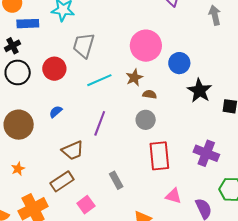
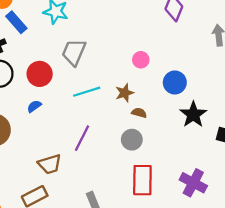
blue rectangle: (28, 24) -> (16, 22), turned 45
pink circle: (146, 46) -> (141, 60), size x0.5
blue semicircle: (56, 112) -> (34, 106), moved

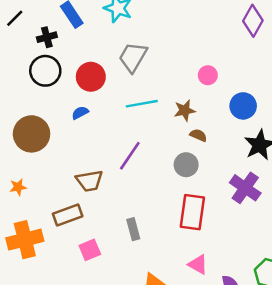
purple cross: (193, 183) -> (245, 188), moved

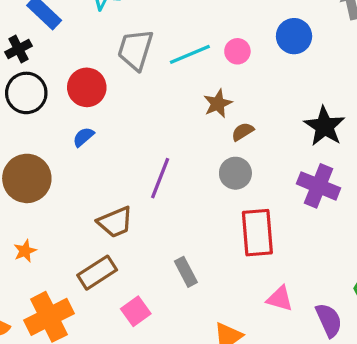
cyan line: (142, 104) -> (190, 54), moved
blue circle: (243, 106) -> (294, 36), moved
brown semicircle: (198, 135) -> (243, 132), turned -42

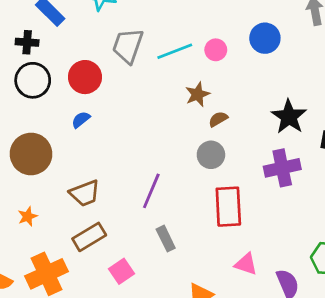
black cross: (18, 49) -> (27, 42), turned 30
purple line: (160, 178) -> (151, 191), moved
purple cross: (319, 186) -> (282, 168), turned -36
brown trapezoid: (115, 222) -> (85, 193), moved

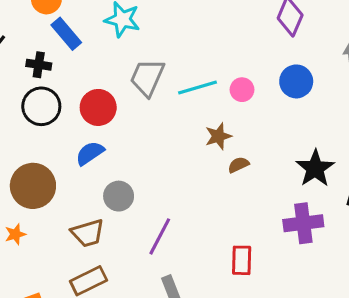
blue semicircle: (81, 120) -> (90, 153), size x1.4
gray circle: (211, 155) -> (119, 196), moved
red rectangle: (228, 207) -> (242, 260), size x0.7
orange star: (28, 216) -> (15, 234), moved

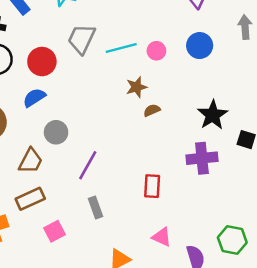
brown trapezoid: (88, 233) -> (31, 161), turned -48

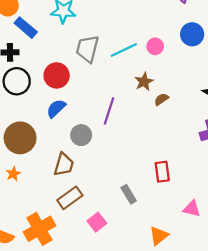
purple line: (88, 165) -> (109, 111), moved
red rectangle: (152, 186) -> (162, 172), moved

